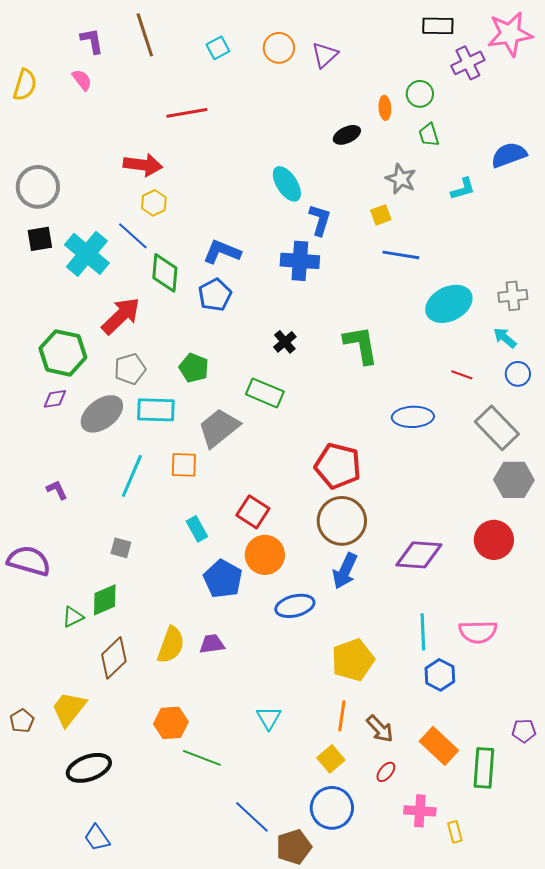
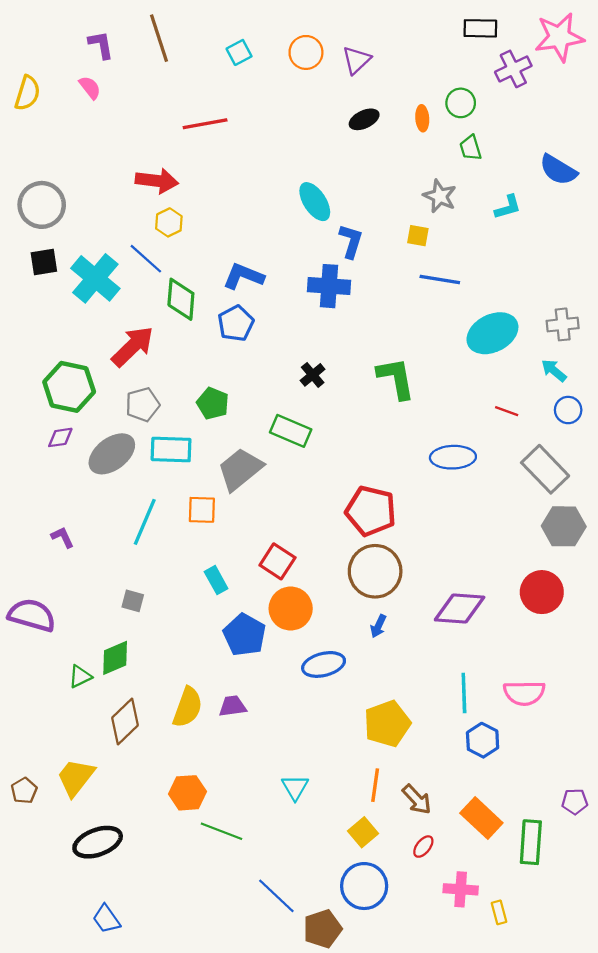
black ellipse: (347, 135) -> (364, 119), moved
blue semicircle: (509, 155) -> (558, 170), turned -129
yellow square: (381, 215) -> (418, 236), turned 30
blue arrow: (345, 571) -> (378, 626), size x0.6

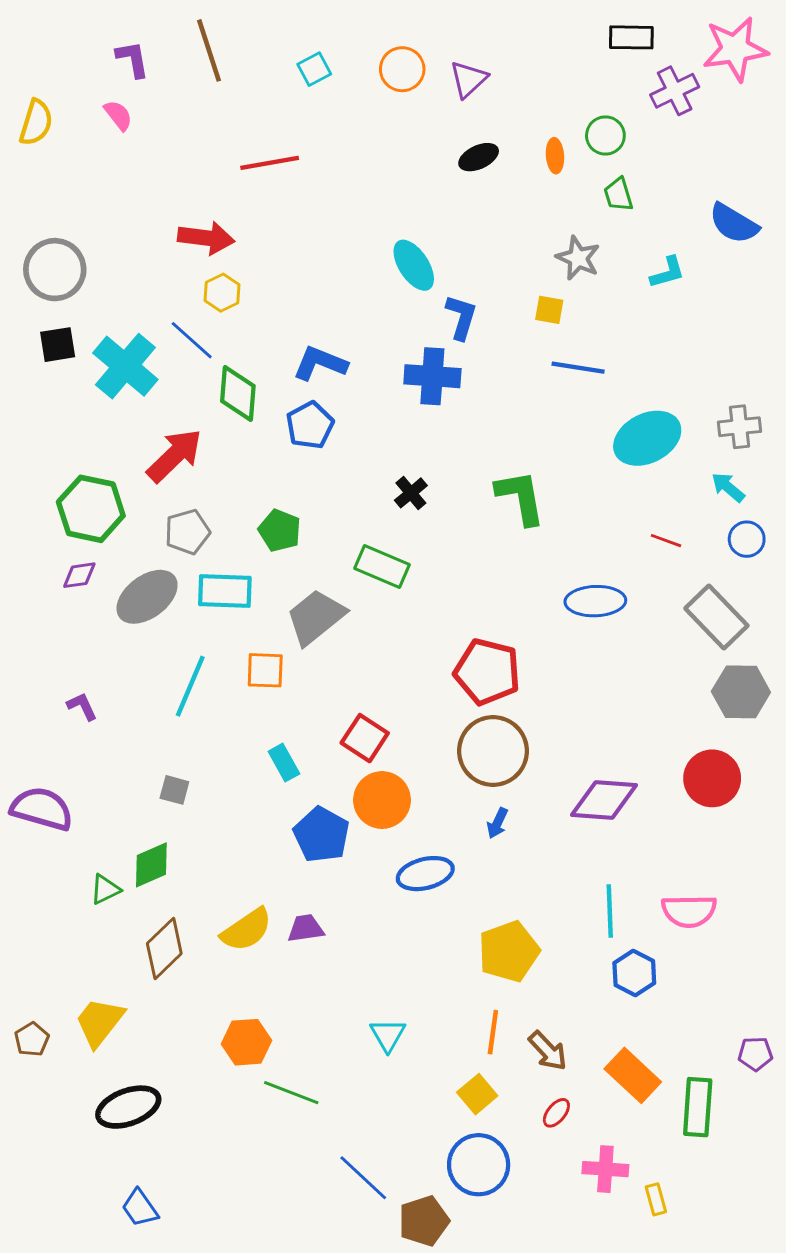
yellow semicircle: (188, 707) -> (247, 930), turned 36

